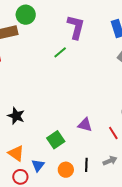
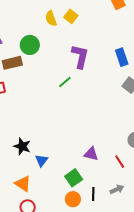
green square: (56, 140) -> (74, 178), moved
blue triangle: (38, 165) -> (42, 161), moved

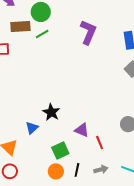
green line: (65, 82) -> (42, 34), moved
black star: (22, 146) -> (51, 112), moved
red line: (120, 162) -> (100, 142), moved

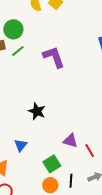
purple L-shape: (88, 32) -> (54, 57), moved, turned -35
black star: (51, 112) -> (37, 111), moved

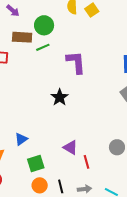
black star: (37, 111) -> (60, 97), moved
green square: (52, 164) -> (36, 164), moved
black line: (71, 181) -> (61, 186), turned -32

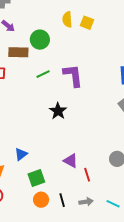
yellow square: (92, 10) -> (87, 23), turned -32
green line: (43, 47) -> (43, 74), moved

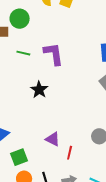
green line: (43, 74) -> (23, 53), turned 40
red line: (87, 175) -> (70, 153), turned 32

